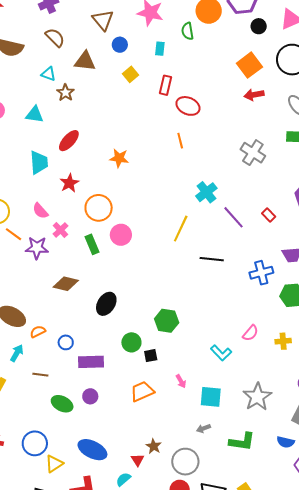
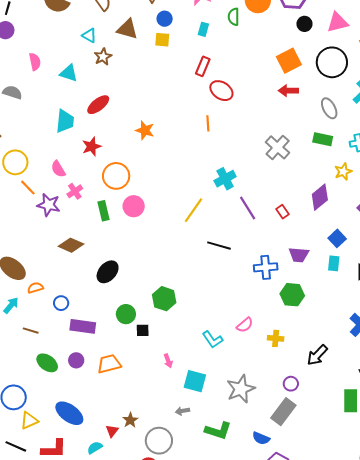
yellow square: (130, 74) -> (162, 40), moved, turned 35
orange trapezoid: (142, 391) -> (109, 364), moved

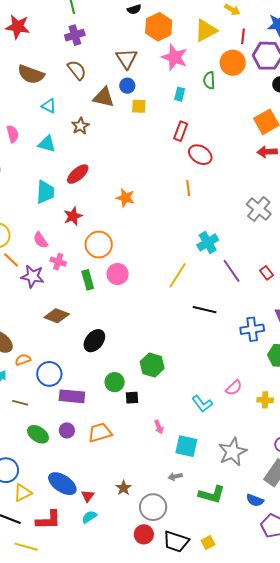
blue circle: (165, 19) -> (127, 86), moved
cyan triangle: (89, 36) -> (49, 106), moved
pink cross: (75, 191) -> (58, 262), turned -35
blue circle: (61, 303) -> (49, 374), size x1.6
red triangle: (112, 431) -> (88, 496), moved

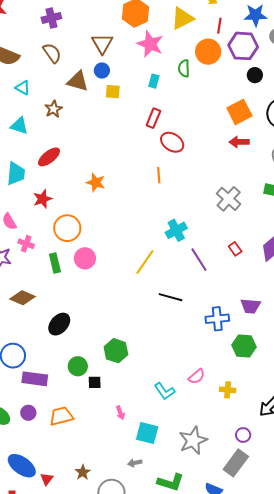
red rectangle: (267, 273) -> (235, 249), moved

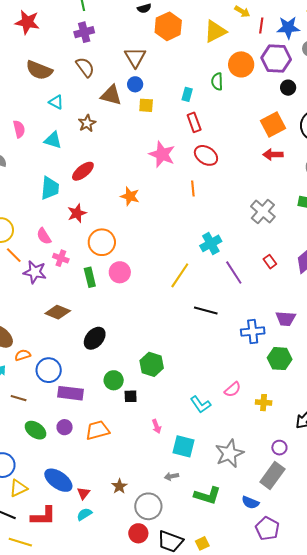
red line: (219, 26) -> (261, 26), moved
pink star: (150, 44) -> (162, 154), moved
red rectangle: (153, 118) -> (194, 122), moved, turned -42

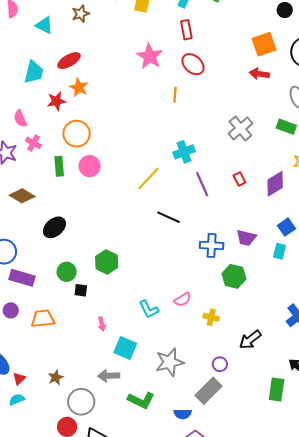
orange star: (130, 196) -> (79, 87), moved
gray arrow: (171, 476) -> (109, 376), size x1.5
blue semicircle: (250, 502) -> (183, 414), turned -30

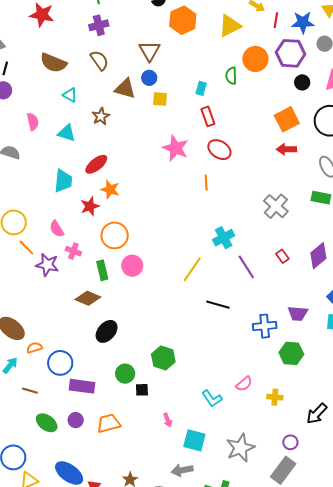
brown diamond: (22, 196) -> (88, 298), moved

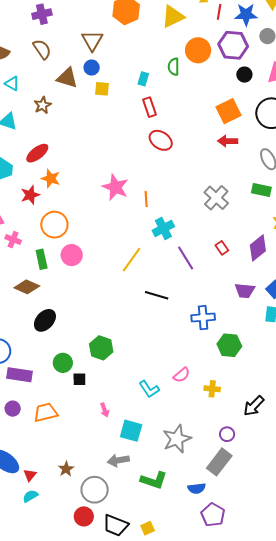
pink star: (175, 148) -> (115, 187), moved
orange line: (206, 182) -> (146, 199), moved
purple trapezoid: (298, 313) -> (245, 291), moved

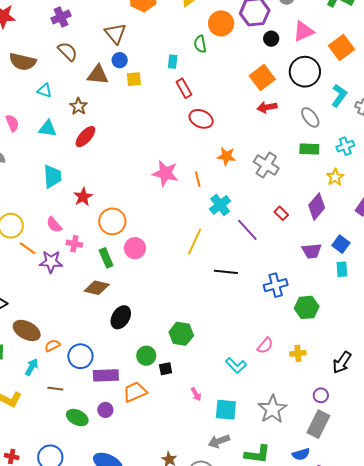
red ellipse: (37, 153) -> (85, 137), moved
orange star: (51, 178) -> (226, 156), moved
orange trapezoid: (46, 412) -> (135, 392), moved

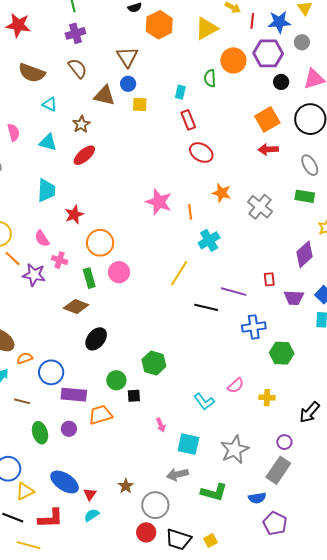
red rectangle: (281, 213) -> (269, 279), moved, turned 32
purple line: (247, 230) -> (234, 292), moved, turned -40
green ellipse: (77, 418) -> (40, 433), turned 40

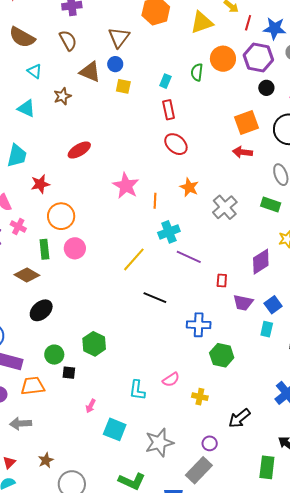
red ellipse: (84, 155) -> (79, 150), moved
purple line: (234, 292) -> (189, 257), moved
cyan L-shape: (204, 402) -> (137, 390), turned 35
pink arrow: (161, 425) -> (91, 406), turned 40
gray arrow: (177, 474) -> (21, 424), moved

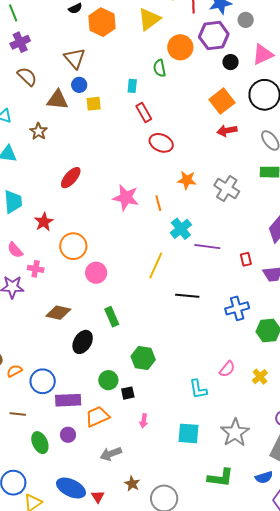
green rectangle: (44, 249) -> (112, 317), moved
yellow cross: (200, 397) -> (260, 377), turned -35
pink arrow: (91, 406) -> (144, 421), moved
gray arrow: (21, 424) -> (111, 454), moved

